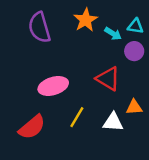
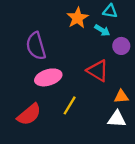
cyan triangle: (135, 26) -> (110, 11), moved
purple semicircle: (39, 27) -> (36, 46), moved
white triangle: (113, 122) -> (117, 119), moved

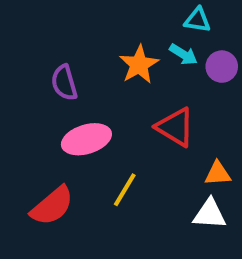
orange star: (77, 18) -> (139, 65), moved
purple semicircle: (36, 46) -> (64, 83), size x0.7
purple circle: (121, 46) -> (222, 67), moved

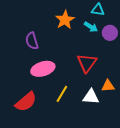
orange star: (139, 65) -> (65, 20), moved
red triangle: (175, 127) -> (87, 63), turned 35
white triangle: (210, 214) -> (91, 97), moved

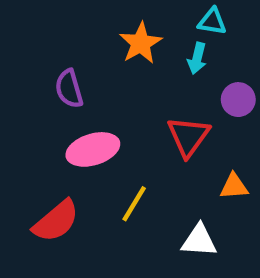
cyan arrow: (91, 27) -> (197, 58), turned 72
purple circle: (110, 33) -> (238, 100), moved
white triangle: (91, 97) -> (199, 241), moved

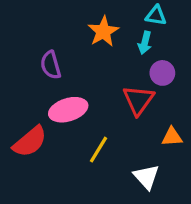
purple circle: (238, 100) -> (162, 73), moved
red semicircle: (56, 221) -> (30, 142), moved
white triangle: (199, 241) -> (146, 177), turned 44

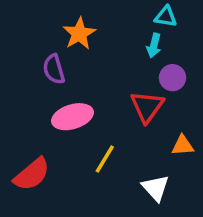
orange star: (103, 31) -> (79, 34), moved
red semicircle: (30, 142) -> (32, 174), moved

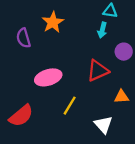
purple semicircle: (54, 69) -> (23, 38), moved
purple circle: (172, 78) -> (124, 52), moved
red triangle: (147, 107) -> (98, 71), turned 30

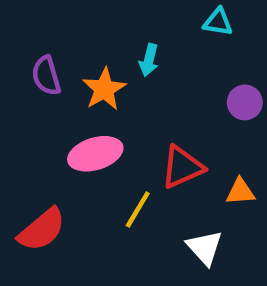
orange star: (53, 22) -> (104, 89), moved
cyan arrow: (102, 30) -> (149, 60), moved
red triangle: (98, 71) -> (182, 167), moved

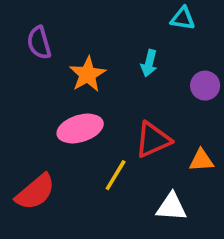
cyan arrow: (149, 60) -> (149, 63), moved
purple semicircle: (46, 76) -> (39, 43), moved
white triangle: (205, 247) -> (172, 207), turned -44

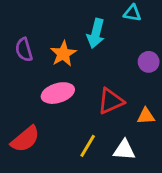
purple semicircle: (39, 43) -> (24, 50), moved
cyan arrow: (149, 63) -> (96, 33), moved, size x1.5
yellow line: (116, 175) -> (88, 146), moved

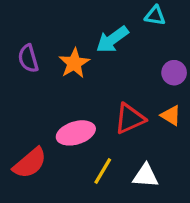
cyan arrow: (96, 33) -> (112, 39), turned 40
pink ellipse: (58, 93) -> (76, 133), moved
orange triangle: (146, 116) -> (171, 115), moved, turned 36

